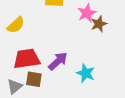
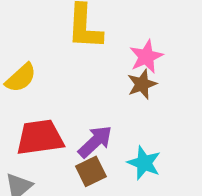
brown star: (99, 24) -> (142, 84), moved
brown square: (34, 79) -> (91, 171), moved, turned -35

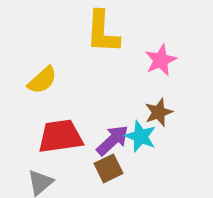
brown star: (142, 84) -> (159, 112), moved
cyan star: (144, 163) -> (141, 136), moved

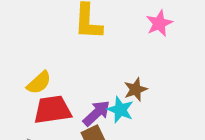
pink star: (161, 60) -> (159, 23), moved
yellow semicircle: (42, 80) -> (39, 83), moved

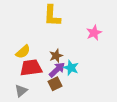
pink star: (159, 23) -> (94, 33), moved
brown star: (135, 89) -> (56, 56), moved

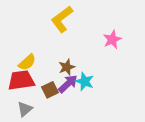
yellow L-shape: (52, 16) -> (62, 19), turned 50
red trapezoid: (31, 68) -> (21, 80), moved
brown square: (55, 84) -> (50, 90), moved

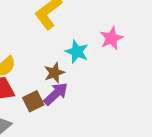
cyan star: (85, 81) -> (77, 52), moved

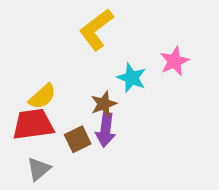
purple arrow: (56, 94) -> (106, 130), turned 140

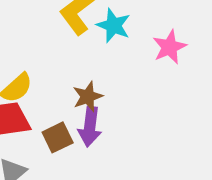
cyan star: (132, 78) -> (114, 25), moved

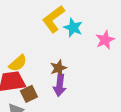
brown square: (58, 137) -> (29, 94), moved

